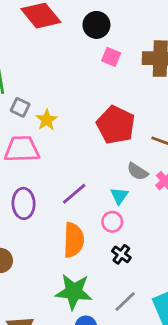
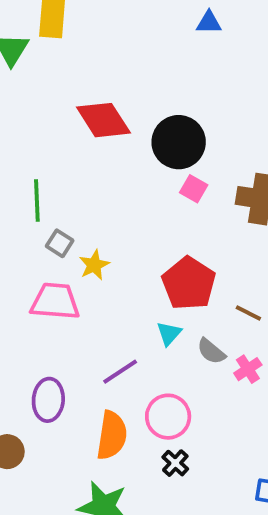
black circle: (96, 25) -> (179, 142), size x1.4
cyan triangle: (119, 196) -> (169, 333), moved
purple ellipse: (24, 203) -> (48, 400), moved
pink circle: (112, 222) -> (168, 417), size x1.5

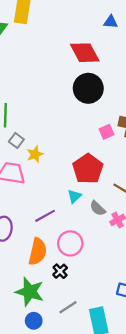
red diamond: (103, 120) -> (85, 53), moved
pink square: (194, 189) -> (107, 132), moved, turned 32
black cross: (175, 463) -> (60, 271), moved

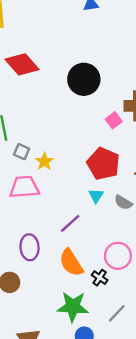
red diamond: (85, 53) -> (22, 64), moved
pink circle: (70, 243) -> (118, 256), moved
orange semicircle: (38, 252) -> (71, 263), turned 148

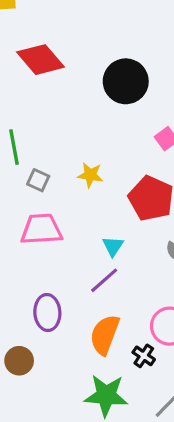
yellow star: (44, 161) -> (90, 175), moved, turned -30
cyan triangle: (96, 196) -> (113, 246), moved
orange semicircle: (71, 263) -> (105, 335), turned 52

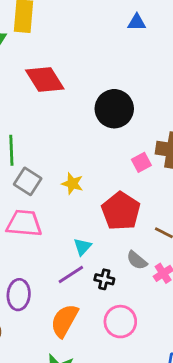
gray square: (38, 180) -> (28, 181), size x1.4
black cross: (144, 356) -> (104, 279), moved, turned -30

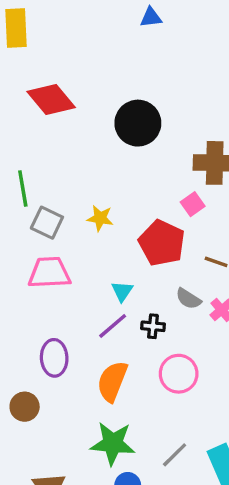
pink square: (141, 162) -> (193, 204), moved

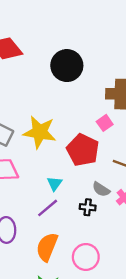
yellow star: (100, 218) -> (40, 132), size x1.8
black cross: (153, 326) -> (88, 207), moved
pink circle: (179, 374) -> (86, 257), moved

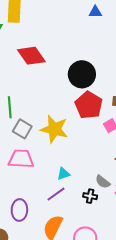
red pentagon: (83, 150) -> (89, 105), moved
cyan triangle: (54, 184) -> (64, 174), turned 32

